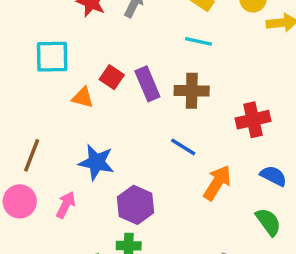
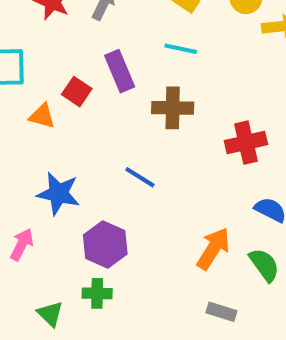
purple rectangle: (147, 84) -> (120, 71), moved
blue line: (183, 147) -> (140, 177), moved
orange arrow: (217, 183) -> (213, 249), moved

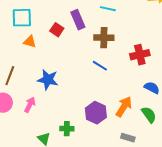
orange triangle: (42, 116) -> (30, 42), moved
blue line: (140, 177) -> (100, 66), moved
purple hexagon: (105, 244) -> (96, 113), moved

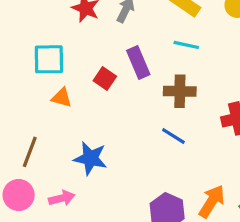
pink arrow: (30, 105) -> (62, 198), turned 49

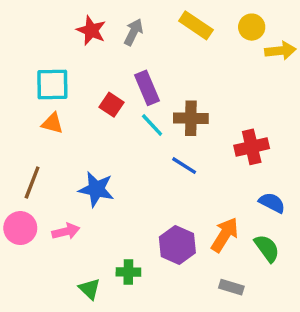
cyan line: (186, 45) -> (152, 125), moved, turned 35
orange triangle: (62, 98) -> (52, 123), moved

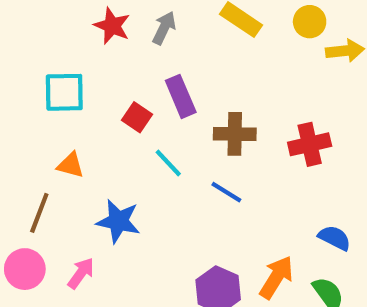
orange triangle: (52, 123) -> (71, 165), moved
cyan line: (152, 125) -> (168, 163), moved
red cross: (252, 147) -> (310, 144), moved
pink arrow: (66, 231) -> (81, 273), turned -40

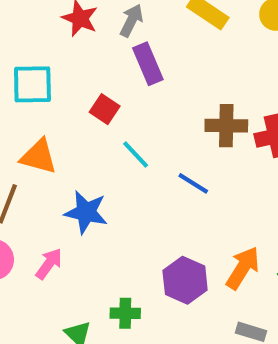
purple rectangle: (181, 96) -> (148, 64), moved
brown cross: (235, 134) -> (226, 126), moved
orange triangle: (71, 165) -> (39, 157), size x1.4

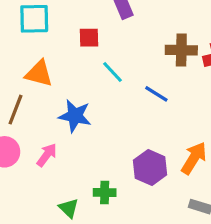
red square: (105, 109) -> (89, 38), turned -35

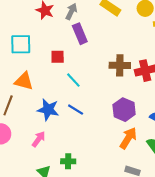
blue line: (156, 94) -> (76, 110), moved
pink arrow: (47, 155) -> (39, 139), moved
purple hexagon: (150, 167) -> (124, 110), moved

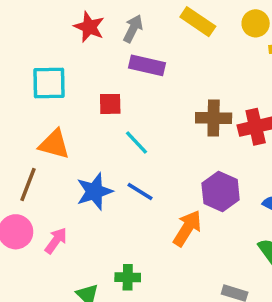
purple rectangle: (80, 34) -> (147, 65), turned -54
blue star: (48, 110) -> (94, 192), turned -30
orange arrow: (128, 138) -> (187, 228), moved
pink arrow: (39, 139) -> (56, 241), moved

